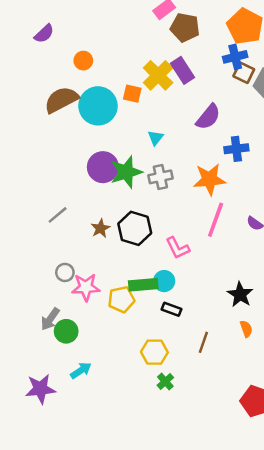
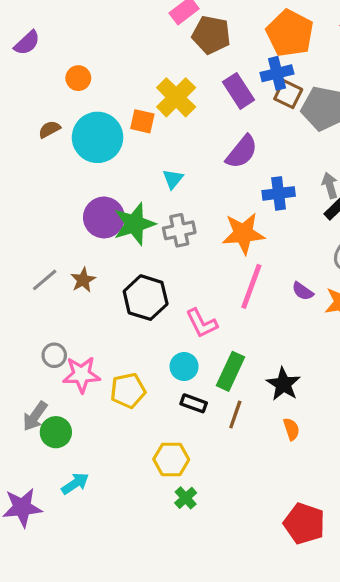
purple rectangle: (183, 70) -> (239, 91), moved
brown semicircle: (61, 100) -> (49, 129), size x0.5
brown star: (100, 228) -> (83, 280), moved
green rectangle: (143, 285) -> (231, 371), moved, turned -60
brown line: (203, 342) -> (235, 415), moved

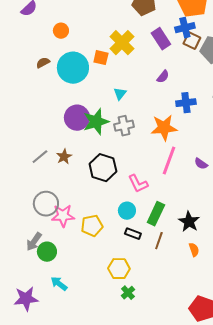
purple semicircle: (242, 152) -> (163, 77), size x0.6
gray circle: (54, 355) -> (46, 204), size x1.6
cyan arrow: (75, 483) -> (59, 284), turned -108

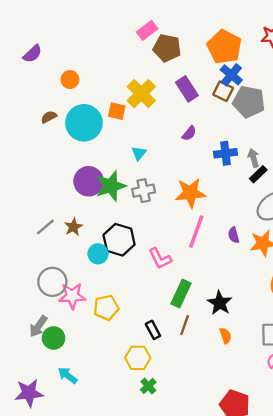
blue cross: (185, 28) -> (231, 75), moved, turned -36
blue cross: (186, 103) -> (225, 153), moved
purple semicircle: (201, 164) -> (234, 235), turned 40
cyan circle: (127, 211) -> (98, 254), moved
black rectangle: (133, 234) -> (153, 330), moved, turned 42

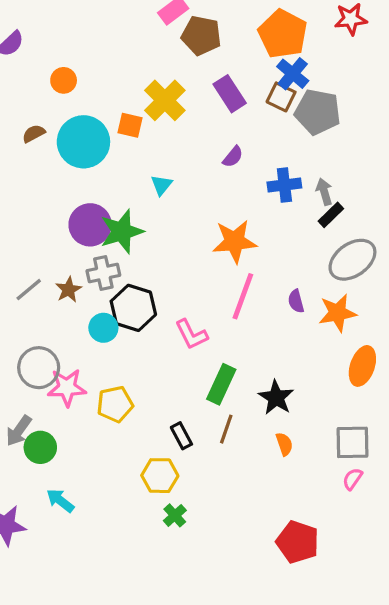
gray cross: (144, 191) -> (103, 273), moved

